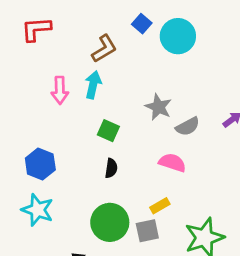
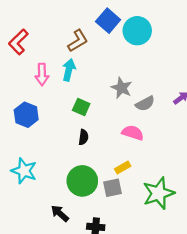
blue square: (142, 24) -> (108, 21), size x1.5
red L-shape: (36, 29) -> (18, 42), moved, turned -40
blue hexagon: (40, 164) -> (26, 115), moved

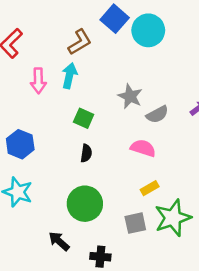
blue hexagon: (26, 115) -> (20, 144), moved
yellow rectangle: (123, 167) -> (150, 188), moved
gray square: (113, 188) -> (135, 223), moved

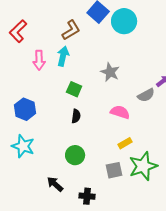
gray semicircle: (157, 114) -> (146, 95), moved
green circle: (85, 204) -> (75, 155), size x0.7

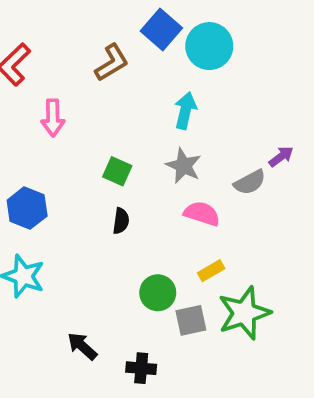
cyan arrow: (63, 56) -> (185, 111), moved
gray star: (110, 72) -> (184, 166), moved
green circle: (75, 155) -> (158, 293), moved

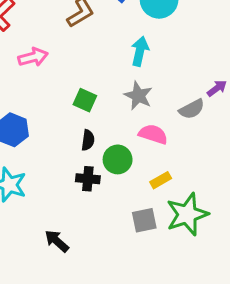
pink arrow: (53, 118) -> (33, 57), turned -104
green circle: (158, 293) -> (118, 159), moved
black cross: (141, 368) -> (88, 179), moved

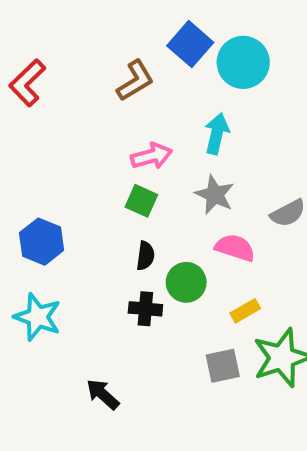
pink arrow: (33, 57) -> (152, 156), moved

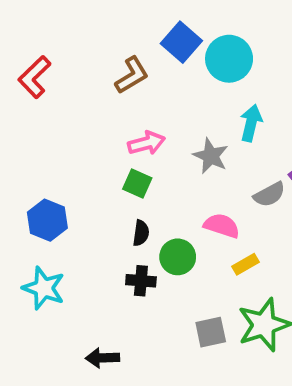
cyan arrow: (217, 134) -> (251, 123), moved
gray star: (215, 195) -> (211, 156), moved
yellow rectangle: (245, 311) -> (246, 264), moved
black arrow: (103, 394) -> (102, 358), turned -44

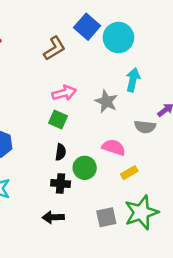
gray semicircle: (269, 195) -> (145, 127), turned 35
black arrow: (102, 358) -> (53, 217), moved

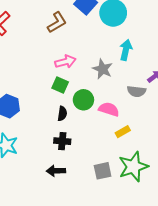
green circle: (85, 168) -> (83, 100), moved

